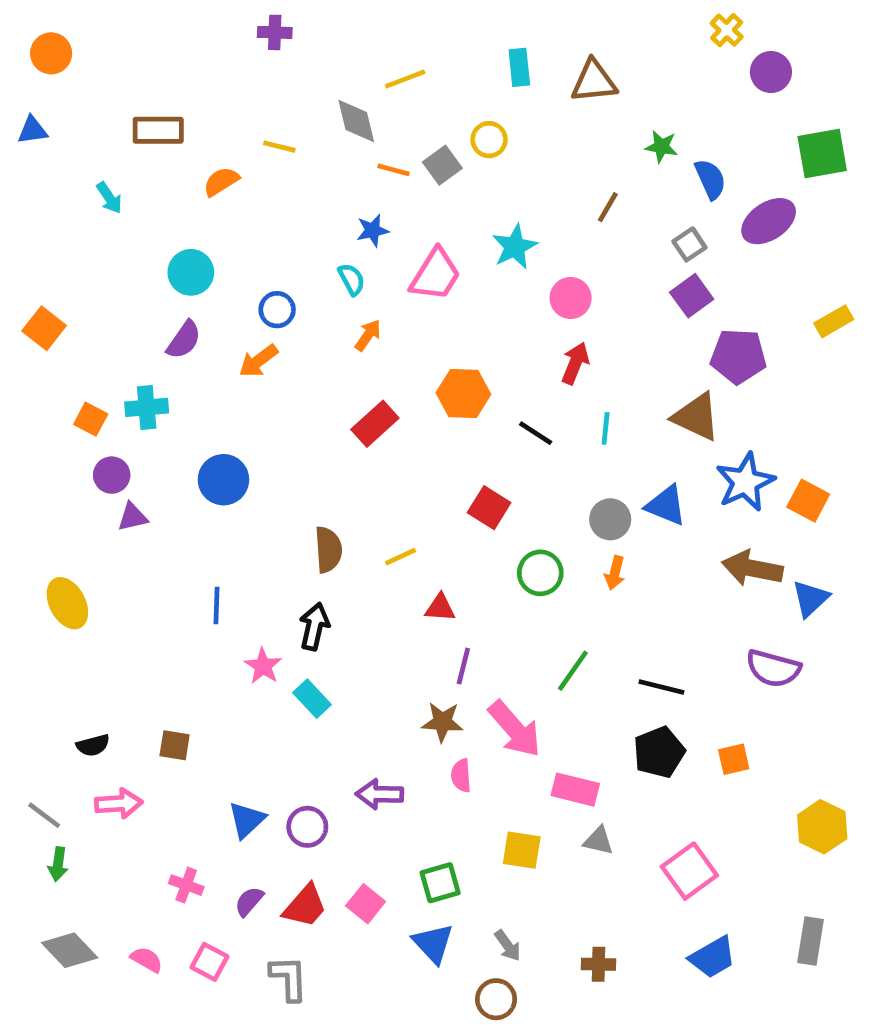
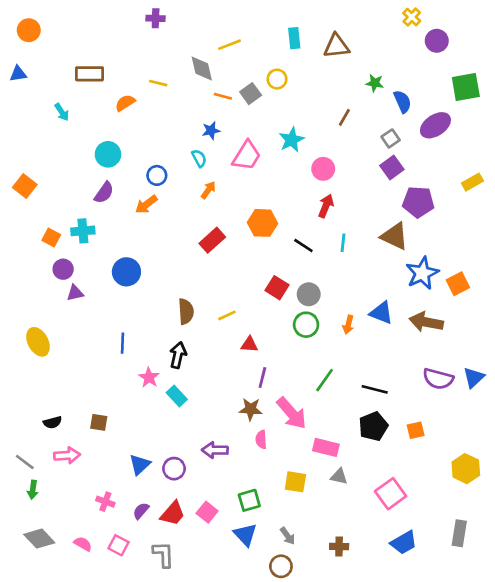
orange square: (808, 501) -> (458, 284), turned 35
blue triangle: (666, 505) -> (381, 313), moved
gray circle: (610, 519) -> (309, 294), moved
blue triangle: (811, 599) -> (474, 377), moved

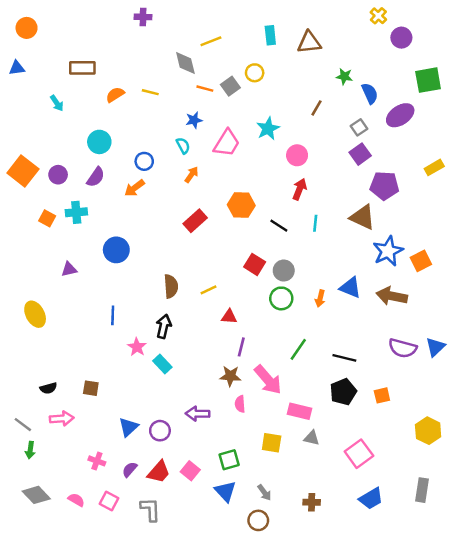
yellow line: (158, 83) -> (150, 92), moved
orange square: (25, 186) -> (23, 171), size x1.4
purple circle: (63, 269) -> (58, 175), moved

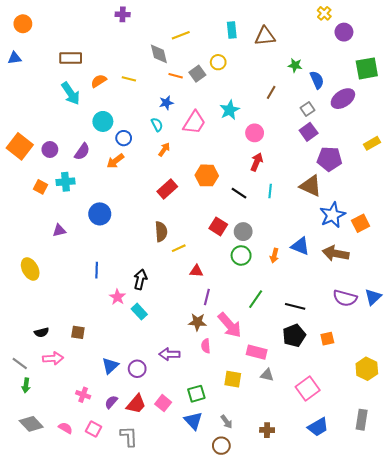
cyan arrow: (57, 103) -> (71, 93), moved, size x1.6
cyan circle: (99, 142) -> (103, 121), moved
brown semicircle: (171, 286) -> (161, 232), moved

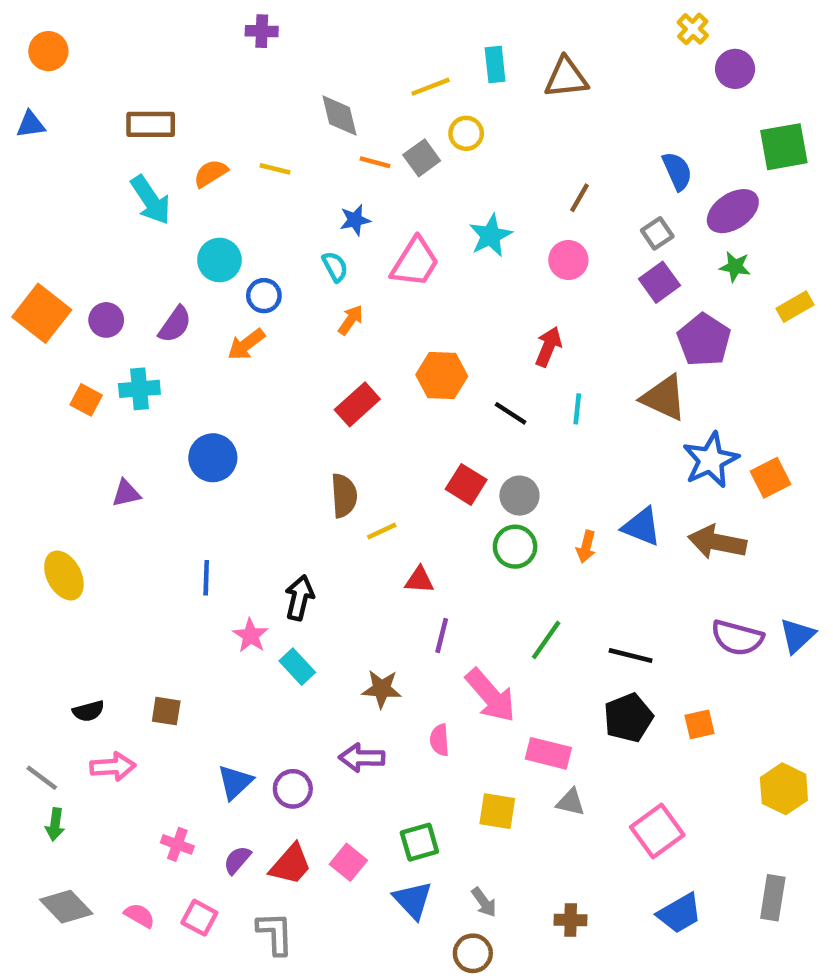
yellow line: (181, 35) -> (431, 87), moved
green star: (295, 65) -> (735, 267), moved
pink circle: (255, 133) -> (568, 260), moved
purple pentagon: (329, 159) -> (704, 340), turned 30
brown star: (197, 322) -> (382, 689), moved

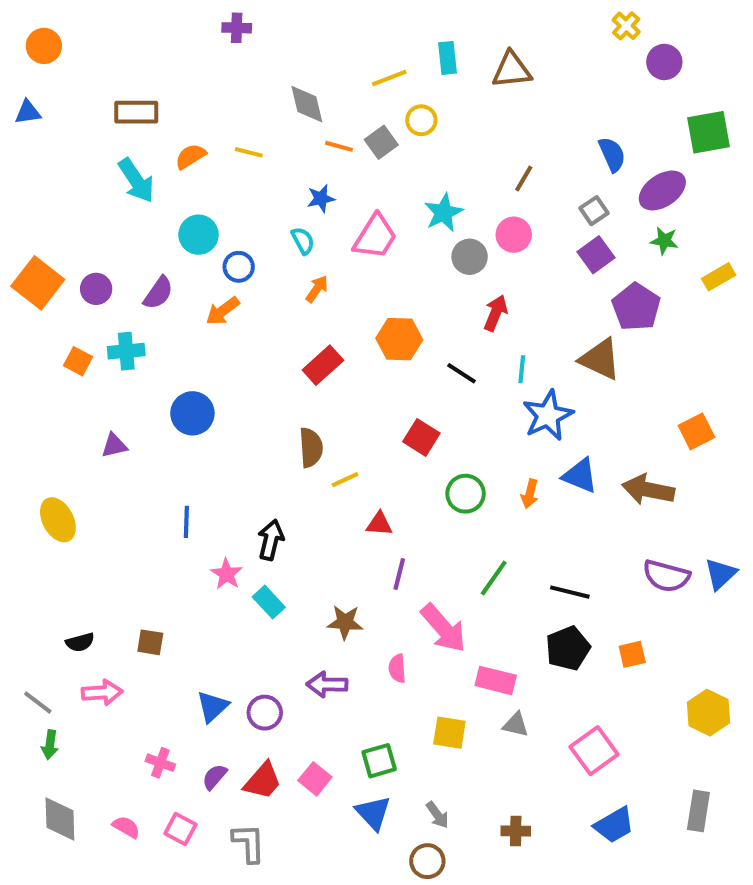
blue star: (711, 460) -> (548, 415), moved
gray circle: (519, 496) -> (470, 257), moved
gray diamond: (66, 907) -> (60, 819), turned 42

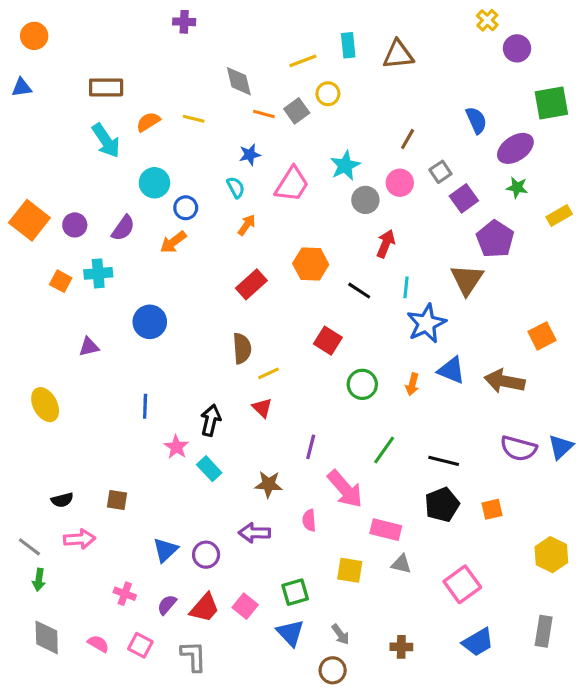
gray square: (594, 211) -> (440, 172), moved
brown triangle: (600, 359) -> (467, 280), turned 39
red triangle: (379, 524) -> (262, 408), moved, turned 40

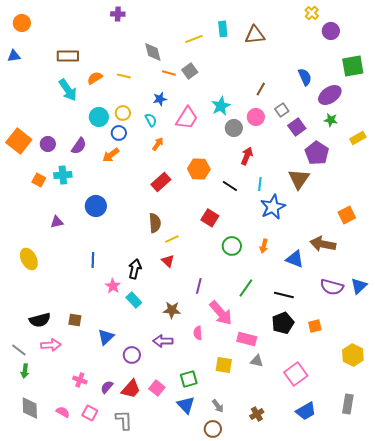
yellow circle: (328, 94) -> (123, 113), moved
blue triangle: (451, 370) -> (295, 259), moved
black semicircle: (62, 500) -> (40, 320), size x1.5
blue triangle: (165, 550) -> (106, 337), moved
brown cross: (401, 647) -> (257, 414), turned -32

